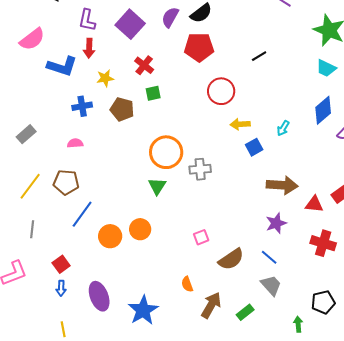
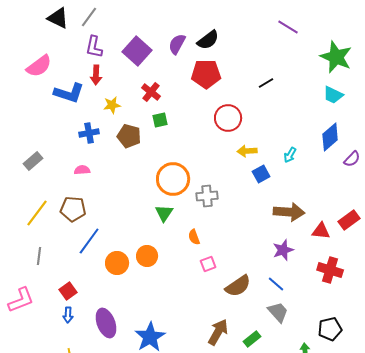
orange semicircle: (187, 284) -> (194, 237), moved

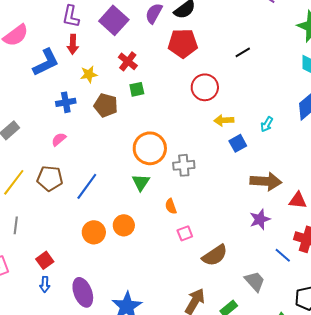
blue L-shape: (69, 93) -> (46, 62), turned -44
pink semicircle: (82, 170) -> (59, 139), turned -35
blue line: (89, 241) -> (87, 186), moved
blue line: (276, 284) -> (283, 255), moved

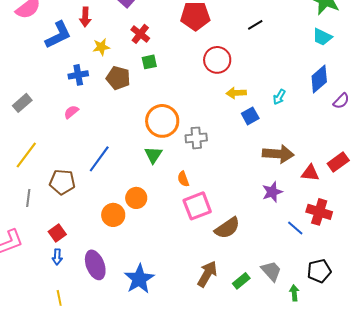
brown pentagon: (50, 178) -> (62, 182), moved
orange circle: (94, 232) -> (113, 215), moved
pink square: (185, 233) -> (197, 206), size x1.8
gray trapezoid: (255, 281) -> (271, 271), moved

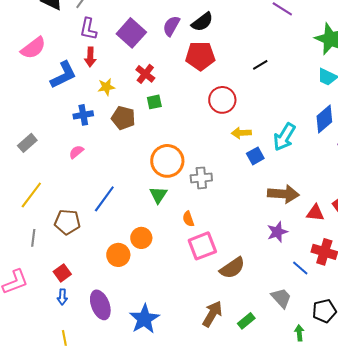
cyan arrow: (279, 97) -> (284, 137), size x1.8
gray trapezoid: (271, 271) -> (281, 298), moved

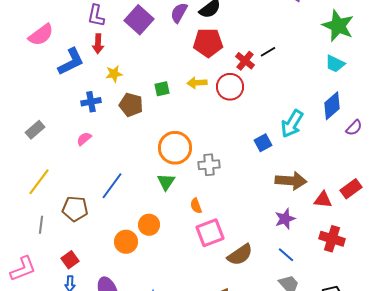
red cross: (145, 74) -> (245, 61), moved
yellow arrow: (241, 133) -> (197, 83), moved
blue line: (300, 268) -> (286, 255), moved

